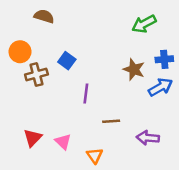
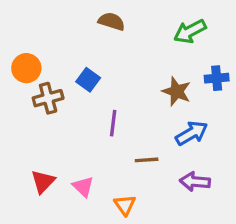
brown semicircle: (44, 16) -> (111, 21), moved
blue arrow: (160, 87) -> (192, 133), moved

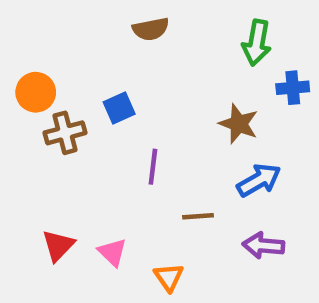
brown semicircle: (111, 21) -> (151, 29), turned 152
green arrow: (190, 31) -> (257, 43), turned -52
blue cross: (217, 78) -> (293, 88), moved
blue square: (88, 80) -> (119, 108), turned 30

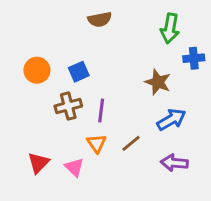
orange circle: (36, 92) -> (37, 70), moved
brown cross: (65, 133) -> (68, 106), moved
brown line: (198, 216) -> (131, 143), turned -36
orange triangle: (169, 277) -> (97, 143), moved

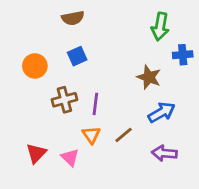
brown semicircle: (100, 19) -> (73, 18), moved
blue square: (79, 72) -> (77, 56), moved

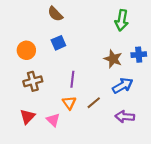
brown semicircle: (73, 18) -> (55, 14), turned 56
blue cross: (183, 55) -> (139, 55), moved
brown cross: (64, 100) -> (33, 81), moved

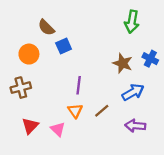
brown semicircle: (55, 14) -> (46, 27), moved
blue cross: (139, 55) -> (150, 59), turned 32
brown cross: (33, 81) -> (21, 88), moved

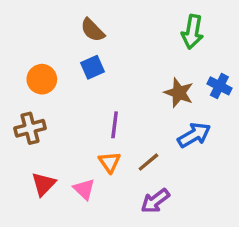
brown semicircle: (46, 27) -> (93, 30), moved
purple arrow: (135, 126) -> (155, 201), moved, turned -42

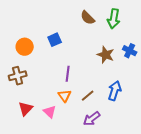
brown semicircle: (93, 30) -> (88, 18), moved
blue arrow: (194, 135) -> (115, 91), moved, turned -42

